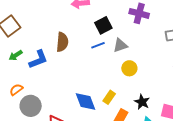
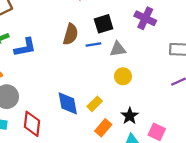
brown semicircle: (62, 42) -> (71, 34), moved

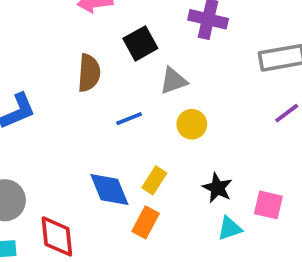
blue line: (93, 44) -> (129, 119), moved
orange rectangle: (103, 128) -> (146, 222), moved

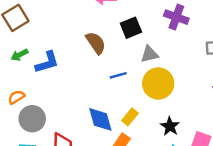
brown semicircle: (89, 73) -> (96, 43), turned -45
yellow circle: (192, 124) -> (158, 83), size x1.6

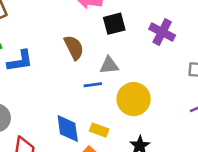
black square: (131, 28) -> (114, 24), moved
gray triangle: (149, 54) -> (109, 65), moved
yellow rectangle: (130, 117) -> (99, 130), turned 63

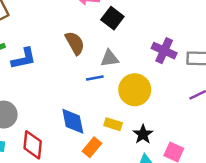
black square: (114, 24) -> (112, 18), turned -35
purple cross: (162, 32) -> (164, 51), moved
yellow rectangle: (99, 130) -> (113, 124), moved

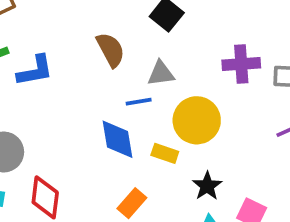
purple cross: (164, 51) -> (241, 64), turned -30
blue diamond: (73, 121) -> (118, 139), moved
yellow rectangle: (113, 124) -> (165, 153), moved

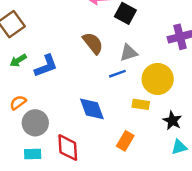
blue diamond: (118, 139) -> (92, 109), moved

